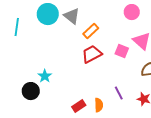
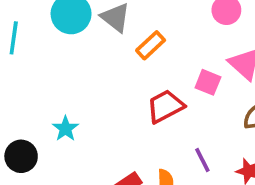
red trapezoid: (92, 54) -> (165, 106), moved
black circle: (31, 91) -> (21, 156), moved

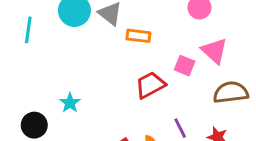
orange rectangle: (151, 45) -> (138, 36), turned 50

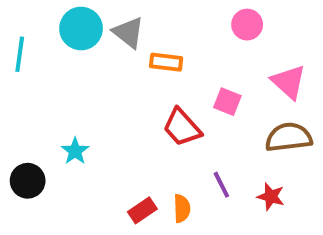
pink triangle: (214, 51) -> (289, 82), moved
red trapezoid: (150, 85) -> (182, 127), turned -104

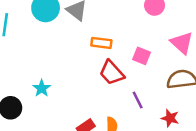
orange rectangle: (166, 62) -> (101, 43), moved
purple line: (221, 185) -> (138, 100), moved

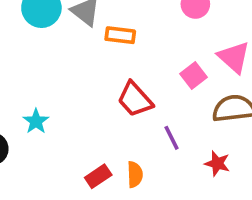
orange rectangle: (101, 43) -> (120, 35), moved
pink square: (142, 56) -> (194, 76), moved, turned 30

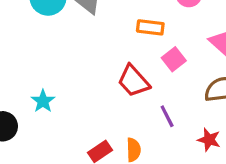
orange rectangle: (120, 35) -> (150, 27), moved
pink square: (194, 76) -> (174, 59), moved

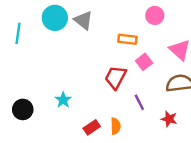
red trapezoid: (134, 81) -> (116, 77), turned 70
cyan star: (43, 101) -> (63, 100), moved

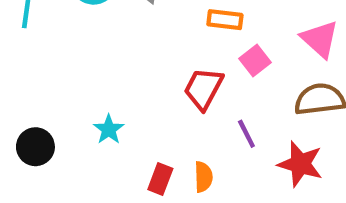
red star: (169, 119) -> (300, 164), size x1.5
red rectangle: (92, 127) -> (160, 179), turned -35

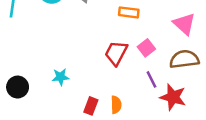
pink square: (255, 61) -> (146, 48), moved
cyan star: (109, 129) -> (61, 77), turned 30
purple line: (246, 134) -> (151, 79), moved

